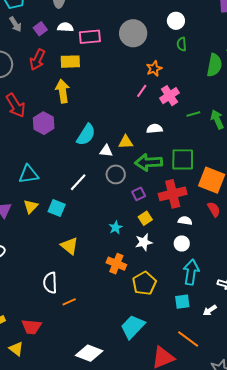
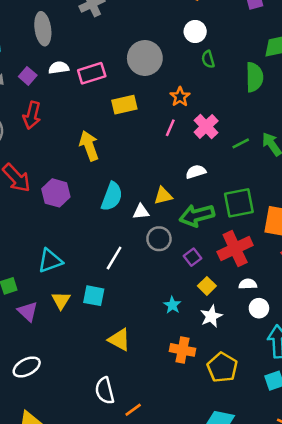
yellow rectangle: (70, 62) -> (124, 105), moved
yellow arrow: (63, 91) -> (89, 146), moved
white semicircle: (185, 221) -> (248, 284), moved

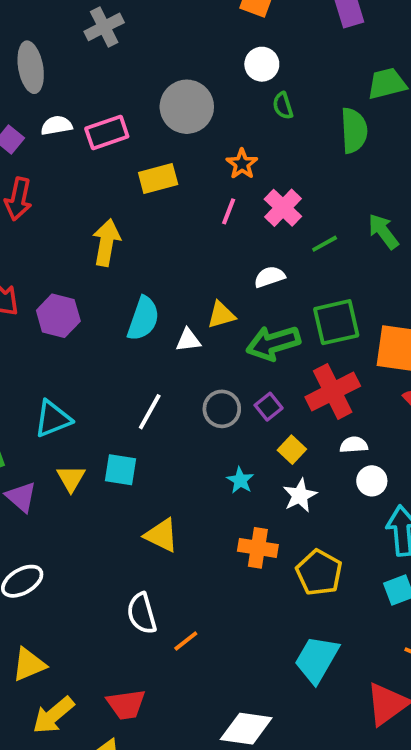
green line: (241, 143) -> (325, 244), moved
yellow arrow: (89, 146) -> (106, 242), turned 32
gray circle: (159, 239) -> (222, 409), moved

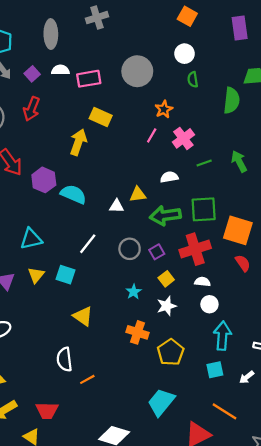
yellow rectangle: (158, 179) -> (101, 117), moved, turned 30
cyan semicircle: (143, 319) -> (73, 194), moved, turned -95

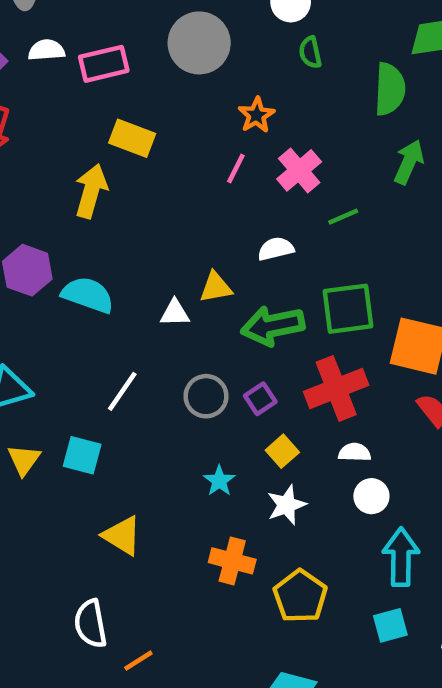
green arrow: (239, 161) -> (409, 162), moved, turned 55

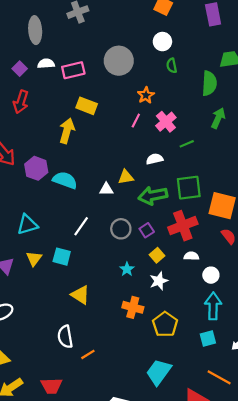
white circle: (371, 496) -> (211, 275), moved

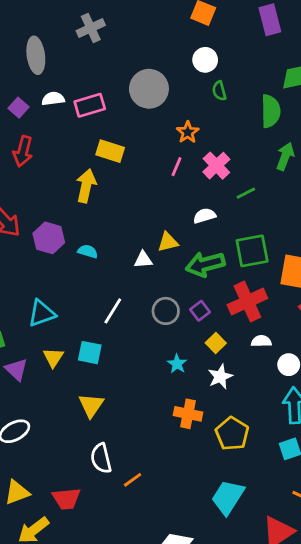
cyan semicircle: (65, 180) -> (88, 251), size x0.6
yellow triangle: (80, 295) -> (91, 405), moved, turned 36
red trapezoid: (51, 386) -> (66, 499), moved

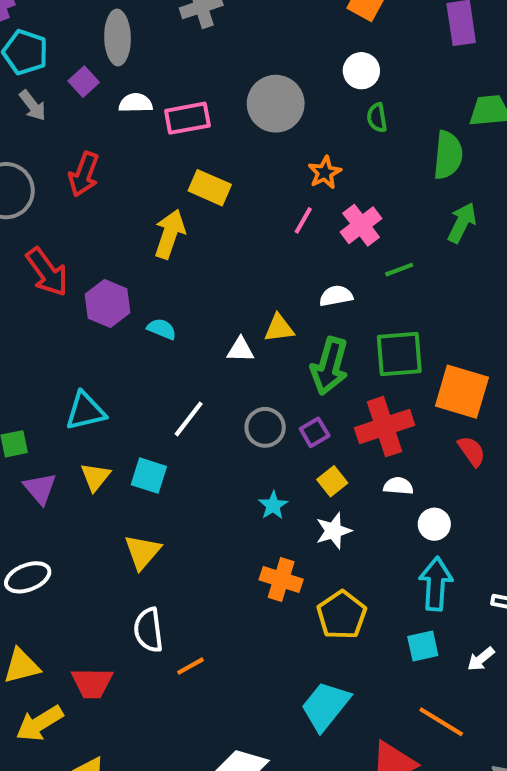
purple square: (19, 108) -> (84, 82), moved
green arrow: (205, 264) -> (329, 366), turned -66

